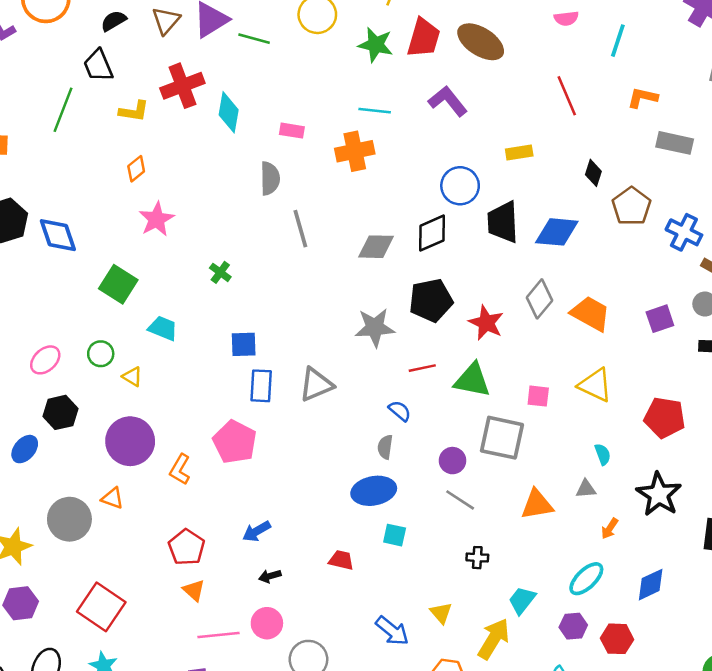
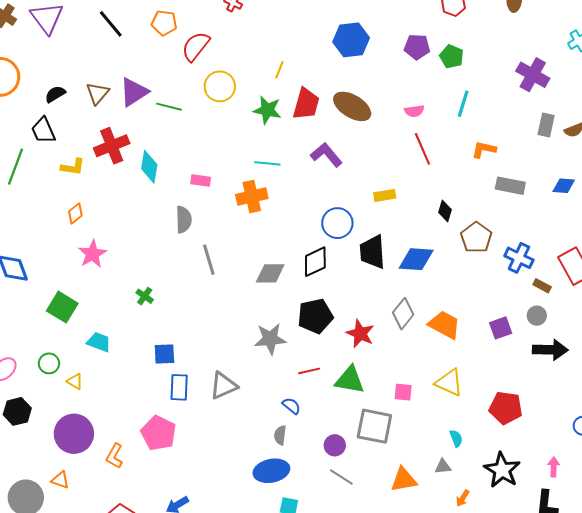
pink semicircle: (566, 18) -> (414, 111), moved

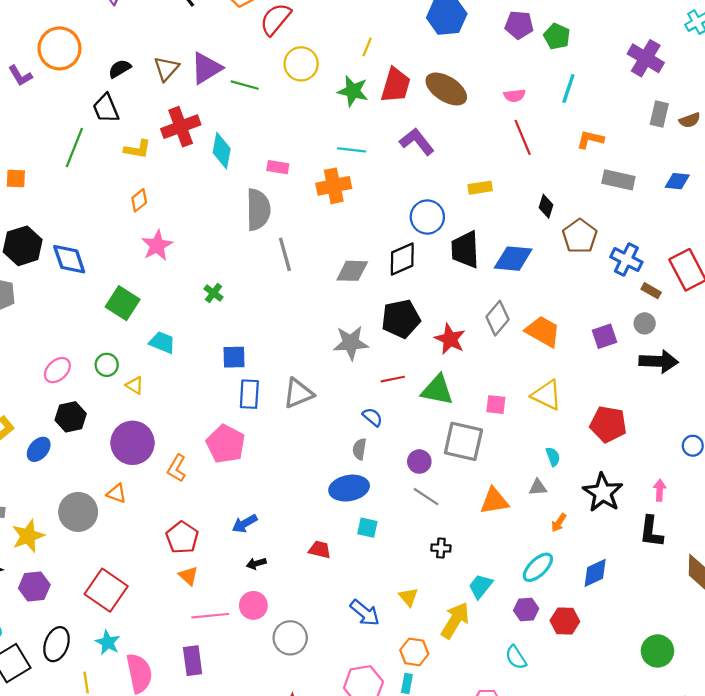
gray semicircle: (184, 220) -> (258, 210), size x1.4

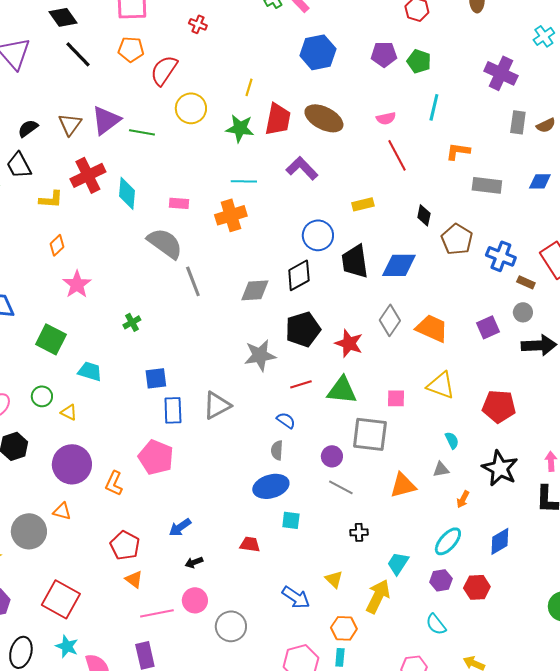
gray semicircle: (258, 210) -> (165, 243), turned -48
green cross: (214, 293) -> (132, 322), turned 30

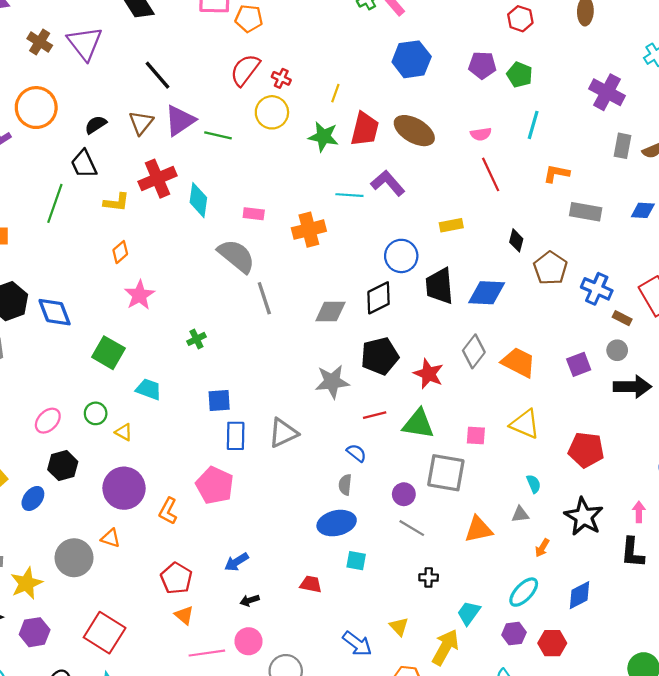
red cross: (198, 24) -> (281, 78), moved
orange pentagon: (131, 49) -> (249, 18), moved
black line: (78, 54) -> (157, 75), moved
cyan line: (244, 181) -> (349, 195), moved

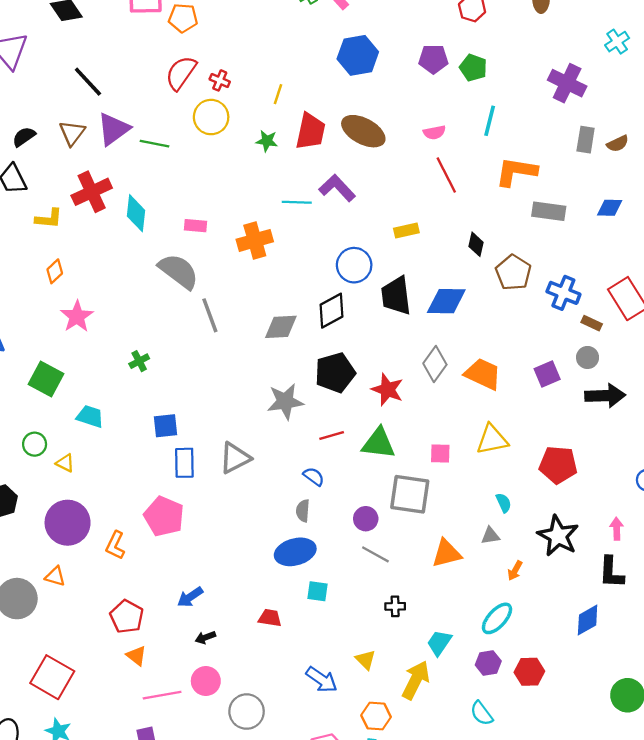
green star: (323, 137) -> (267, 141), size x0.7
orange L-shape: (556, 174) -> (516, 172), size x1.5
yellow triangle: (525, 424) -> (492, 440), turned -32
blue diamond: (580, 595) -> (588, 620), moved

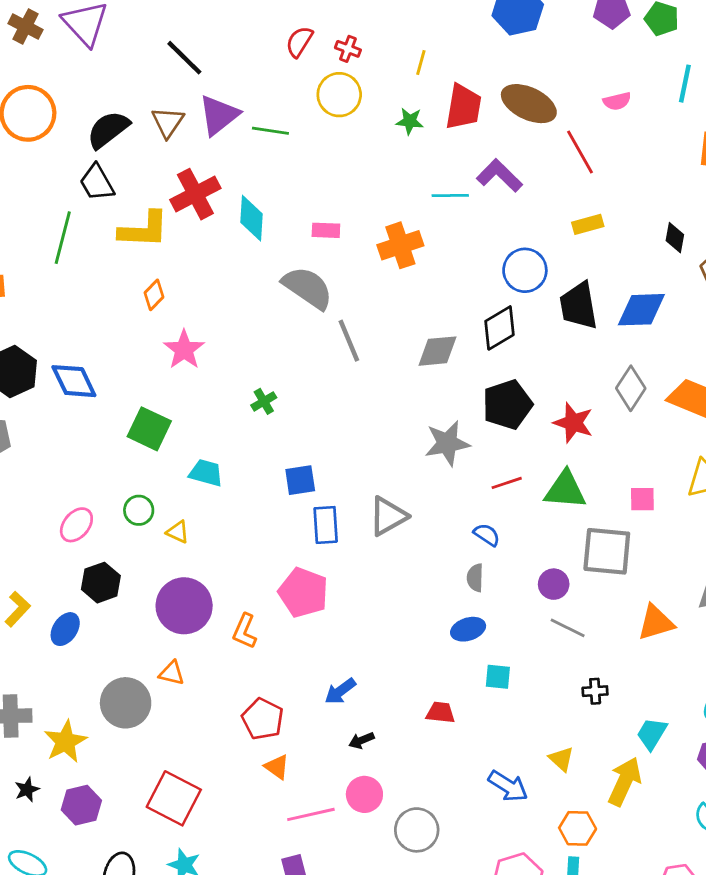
red semicircle: (181, 73) -> (299, 42), size x0.7
black semicircle: (24, 137) -> (108, 130), size x1.5
red line: (446, 175) -> (580, 152), moved
yellow L-shape: (49, 219) -> (144, 230), size x1.5
blue ellipse: (295, 552) -> (468, 629), size x0.7

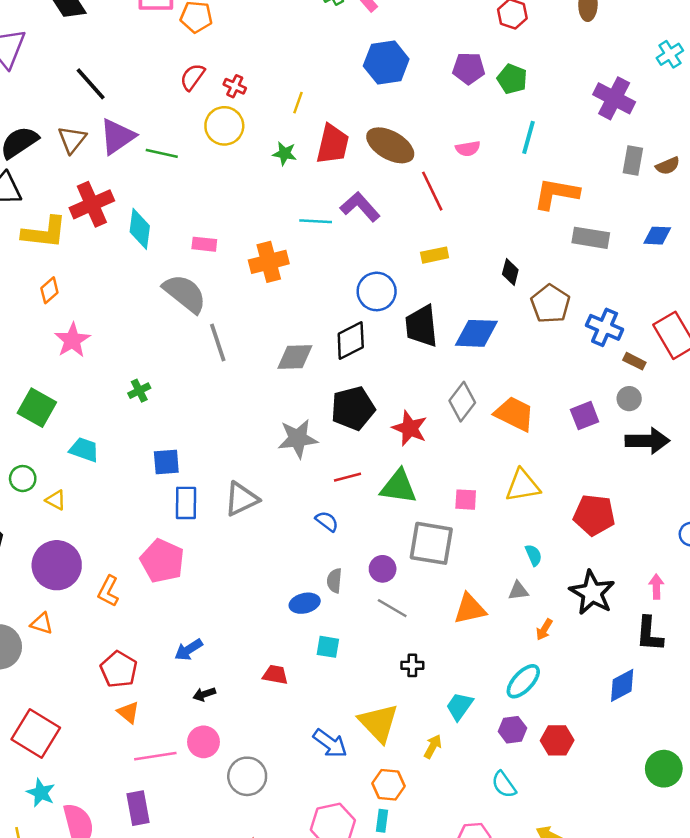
gray semicircle: (475, 578) -> (334, 581), moved
yellow triangle: (561, 759) -> (379, 723), size x1.8
yellow arrow: (625, 781) -> (433, 746), size x0.6

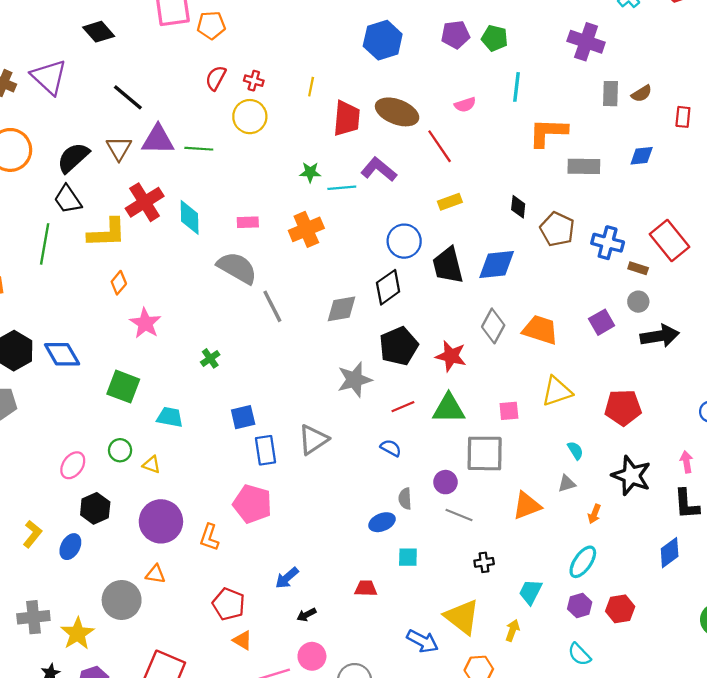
purple triangle: (117, 136) -> (158, 140), turned 44
green star: (285, 153) -> (310, 172), moved

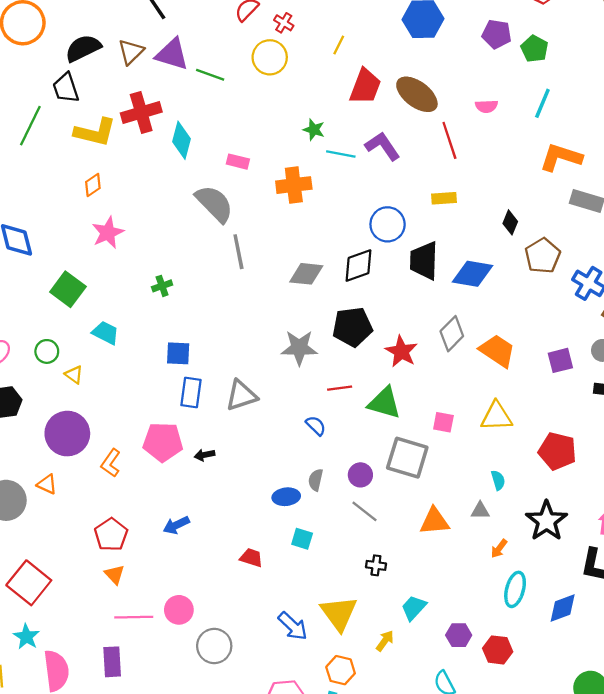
pink pentagon: (252, 504) -> (163, 442), turned -30
cyan ellipse: (583, 562) -> (515, 589), moved, turned -36
black arrow: (306, 615) -> (204, 455), moved

